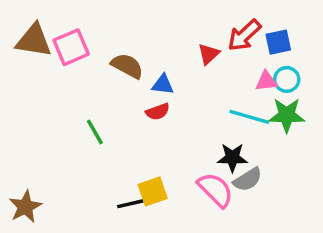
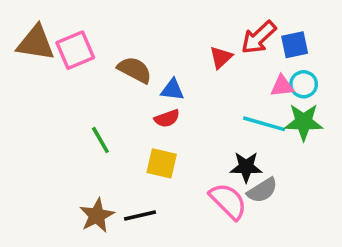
yellow square: (153, 191) -> (162, 163), moved, turned 32
brown star: (25, 207) -> (97, 215), moved

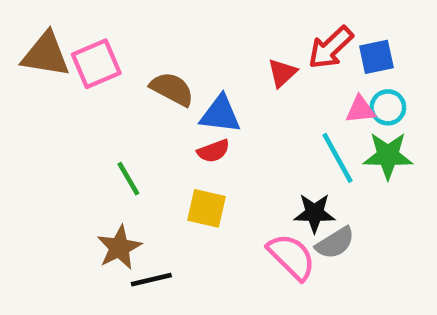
blue triangle: (172, 90) -> (220, 114), size x1.4
cyan line: (264, 124) -> (337, 158), turned 45
brown star: (97, 215) -> (119, 247), moved
black line: (140, 215) -> (151, 280), moved

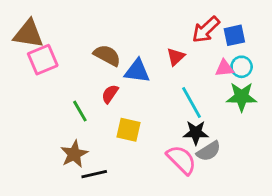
pink square: (96, 64) -> (43, 60), moved
red triangle: (282, 73) -> (176, 57), moved
red semicircle: (213, 151) -> (110, 94), moved, turned 144
cyan line: (337, 158) -> (191, 103), moved

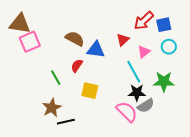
pink triangle: (224, 68) -> (144, 52), moved, turned -32
green star: (242, 97) -> (164, 82), moved

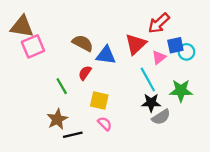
blue square: (164, 25) -> (175, 45), moved
red triangle: (123, 40) -> (136, 44), size x1.5
pink semicircle: (127, 112) -> (105, 124), moved, size x0.6

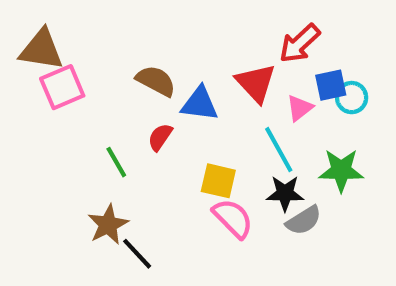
red triangle: (136, 44) -> (256, 83), turned -30
yellow square: (99, 100) -> (218, 181), moved
pink semicircle: (105, 124) -> (233, 218), moved, size x1.5
black line: (73, 135) -> (137, 254), turned 60

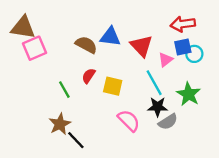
red arrow: (300, 43) -> (183, 24), moved, turned 35
blue triangle: (200, 104) -> (110, 37), moved
green star: (341, 170) -> (189, 94), turned 30
yellow square: (218, 181) -> (113, 86), moved

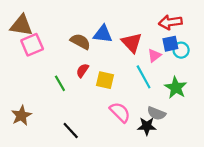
black star: (158, 107) -> (147, 126), moved
gray semicircle: (168, 122) -> (156, 113), turned 54
brown star: (60, 124) -> (21, 115), moved

